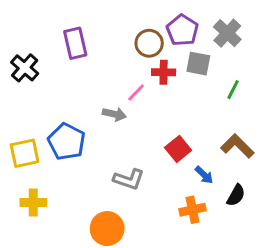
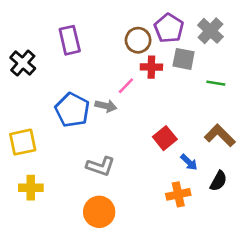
green line: (233, 90) -> (216, 83), turned 72
blue pentagon: (67, 142) -> (72, 110), moved
gray L-shape: (129, 179) -> (100, 166), moved

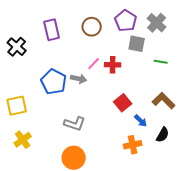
brown circle: (138, 40) -> (92, 27), moved
red cross: (151, 67) -> (113, 65), moved
yellow cross: (31, 188) -> (23, 140), turned -36

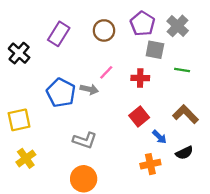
purple rectangle: (52, 30) -> (59, 34), turned 45
red cross: (113, 65) -> (140, 78), moved
black semicircle: (163, 135) -> (184, 153), turned 35

